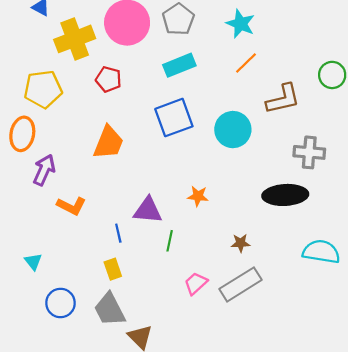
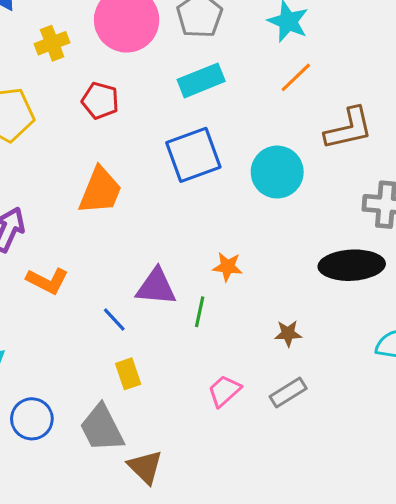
yellow cross: (75, 39) -> (52, 43), size x0.6
blue line: (118, 233) -> (114, 320), turned -30
green line: (170, 241) -> (200, 312), moved
yellow rectangle: (113, 269) -> (128, 374), moved
gray rectangle: (241, 284) -> (288, 392), size x0.6

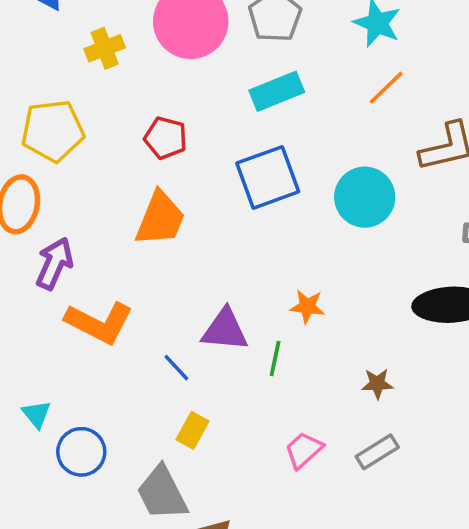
red pentagon: (100, 101) -> (166, 138), moved
orange L-shape: (47, 281) -> (99, 323), size x1.4
yellow rectangle: (128, 374) -> (193, 430), turned 48
blue circle: (32, 419) -> (81, 452), moved

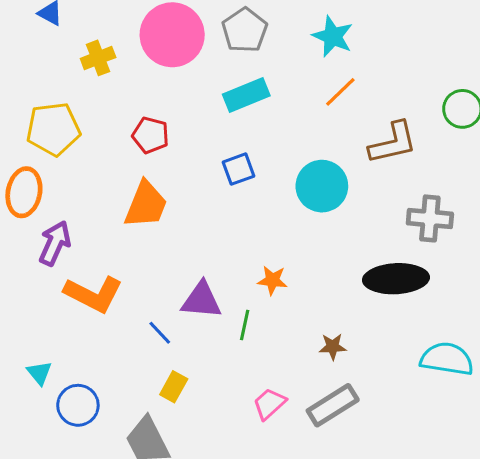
blue square: (268, 177) -> (239, 169), size x0.6
gray rectangle: (377, 452) -> (333, 405), size x1.4

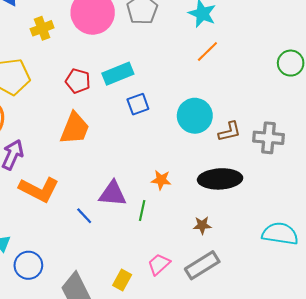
cyan rectangle: (246, 95) -> (118, 74), moved
brown L-shape: (393, 143) -> (230, 132), moved, size x0.7
black ellipse: (396, 279) -> (220, 179), moved
yellow rectangle: (174, 387) -> (122, 280), moved

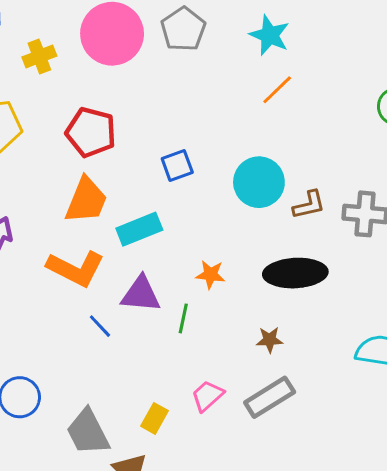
cyan rectangle: (118, 74) -> (139, 229), moved
red pentagon: (78, 81) -> (91, 132), size x1.4
orange L-shape: (39, 189) -> (76, 268), moved

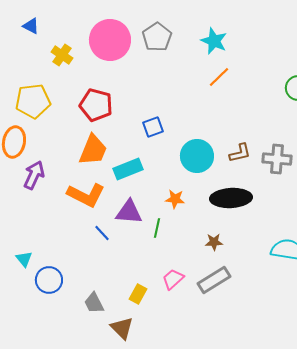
yellow cross: (39, 56) -> (62, 55), turned -35
cyan circle: (259, 182) -> (197, 156), moved
gray trapezoid: (88, 432) -> (94, 303), size x0.7

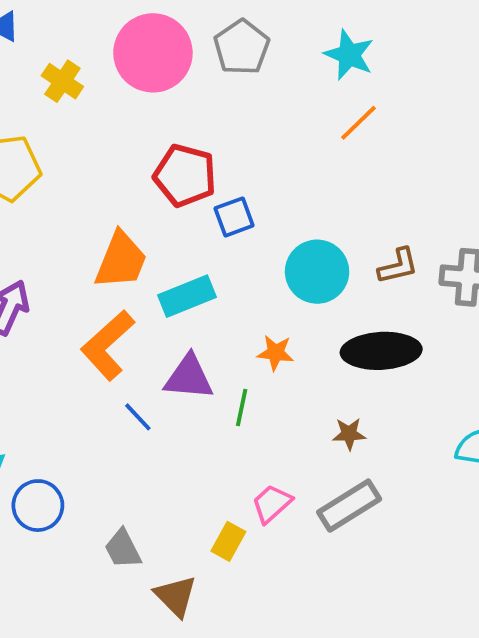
red pentagon: (96, 105) -> (185, 175), moved
orange L-shape: (86, 195) -> (108, 345), turned 111
yellow rectangle: (138, 294) -> (228, 541), moved

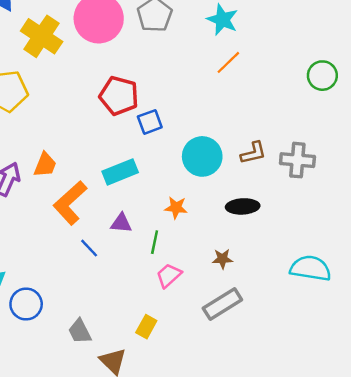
yellow cross: (62, 81) -> (42, 36), size x1.6
orange trapezoid: (121, 260) -> (45, 165), moved, size x0.7
black ellipse: (381, 351) -> (243, 206), size x0.7
purple triangle: (189, 377) -> (121, 223), size x0.7
pink trapezoid: (272, 504) -> (169, 275), moved

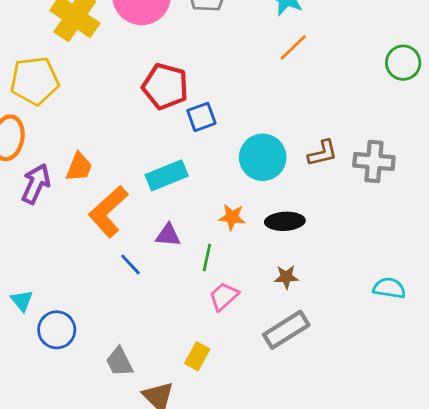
black ellipse: (243, 206) -> (285, 221), moved
cyan semicircle: (310, 268) -> (389, 288), size x0.7

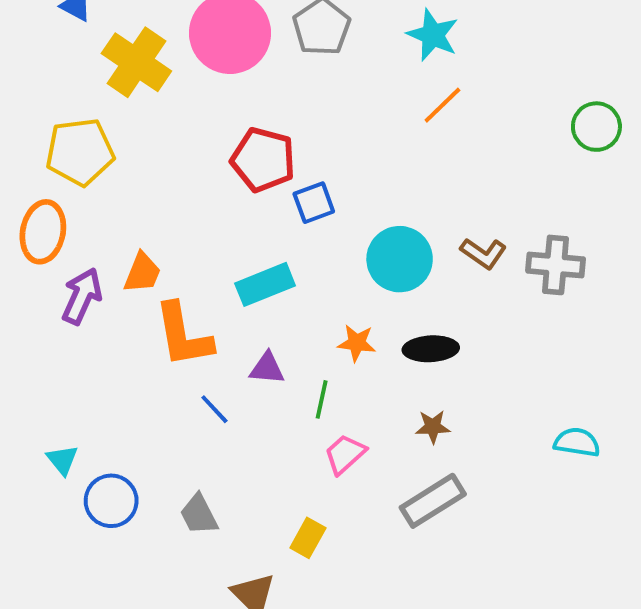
brown L-shape: (322, 153) -> (483, 253), turned 48
orange L-shape: (108, 212) -> (183, 335), turned -58
gray trapezoid: (119, 362) -> (199, 514), moved

